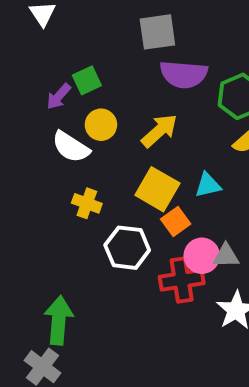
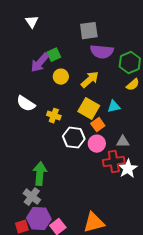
purple arrow: (59, 96) -> (40, 63), size x1.5
white semicircle: (71, 147) -> (26, 104), moved
pink circle: (202, 256) -> (97, 144), moved
red cross: (182, 280) -> (114, 162), moved

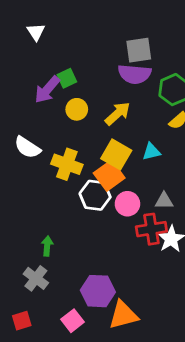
gray square: (89, 31) -> (139, 50), moved
yellow cross: (54, 116) -> (67, 164), size x1.5
orange square: (98, 125) -> (109, 176), moved, size x1.5
green arrow: (40, 174) -> (47, 246), size x0.6
purple hexagon: (39, 219) -> (98, 291), moved

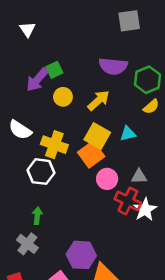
gray square: (139, 50) -> (129, 21), moved
white hexagon: (95, 195) -> (41, 172), moved
red cross: (151, 229) -> (128, 201), turned 35

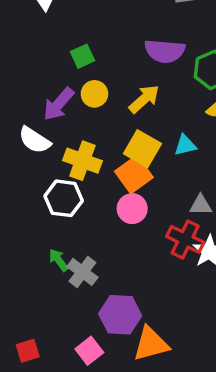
purple arrow: (37, 80) -> (58, 104), moved
pink circle: (107, 179) -> (132, 209), moved
green arrow: (37, 216) -> (58, 260), turned -42
gray cross: (27, 244) -> (82, 272), moved

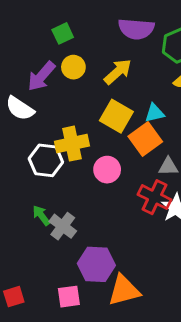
yellow cross: (82, 161) -> (72, 144), moved, turned -32
orange square: (134, 174) -> (145, 139), moved
pink square: (89, 351) -> (69, 297), turned 30

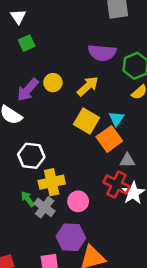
green square: (63, 33) -> (27, 43), moved
cyan triangle: (155, 113) -> (116, 119), turned -42
yellow cross: (72, 144) -> (52, 182), moved
pink circle: (107, 170) -> (78, 201), moved

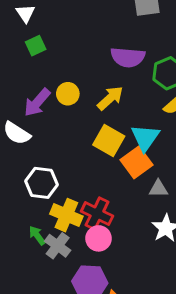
cyan triangle: (116, 119) -> (145, 138), size x1.5
yellow cross: (52, 182) -> (66, 215), turned 35
red cross: (116, 185) -> (97, 214), moved

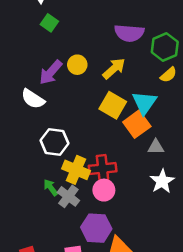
green square: (36, 46) -> (49, 23), turned -30
red cross: (97, 214) -> (103, 169), turned -32

